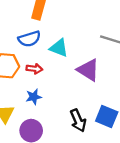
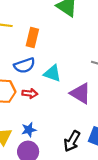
blue star: (34, 97) -> (29, 130), moved
black arrow: (78, 120) -> (72, 141), turned 55

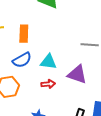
red arrow: (30, 93) -> (48, 84), moved

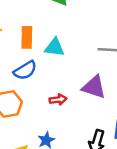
cyan triangle: (48, 62) -> (55, 47), moved

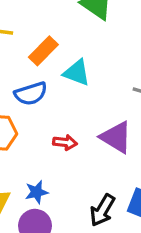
orange rectangle: (27, 37) -> (43, 51), turned 30

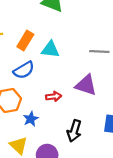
blue star: (37, 192) -> (31, 119), moved
black arrow: (102, 210) -> (74, 131), moved

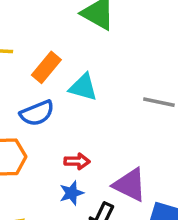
purple triangle: (86, 85) -> (130, 185), moved
blue star: (31, 119) -> (72, 193), moved

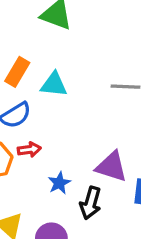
red arrow: (77, 161) -> (29, 150), moved

